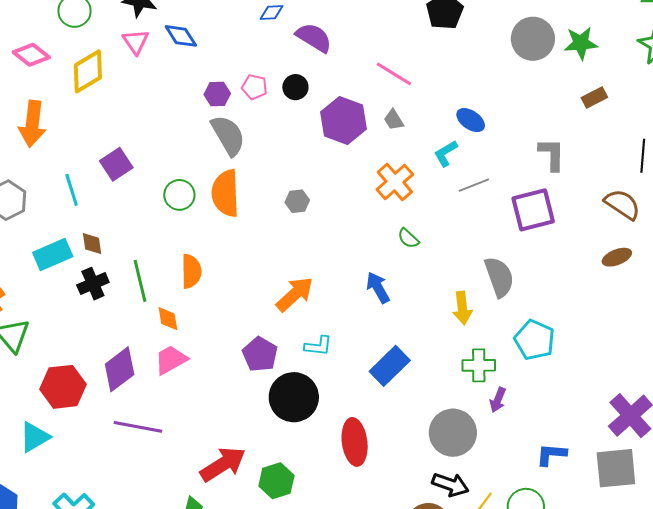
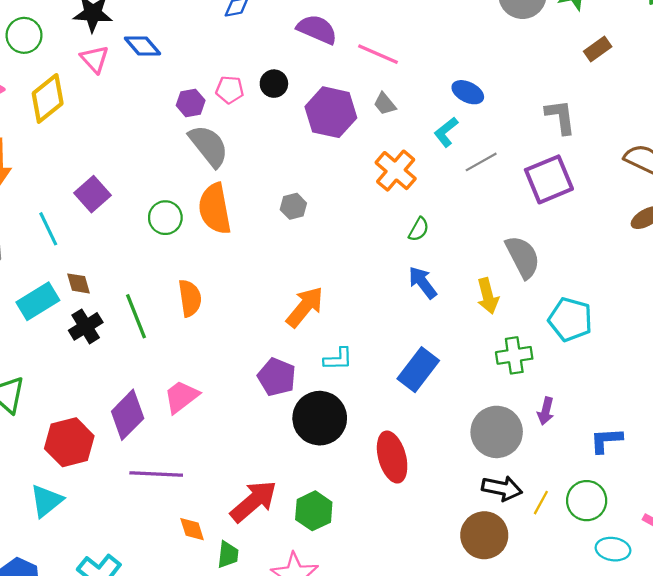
purple semicircle: (314, 38) -> (317, 29), moved
green semicircle: (408, 238) -> (419, 229), turned -95
blue arrow: (378, 288) -> (423, 283), moved
orange diamond: (168, 319) -> (192, 529), moved
purple arrow: (498, 400) -> (546, 411), moved

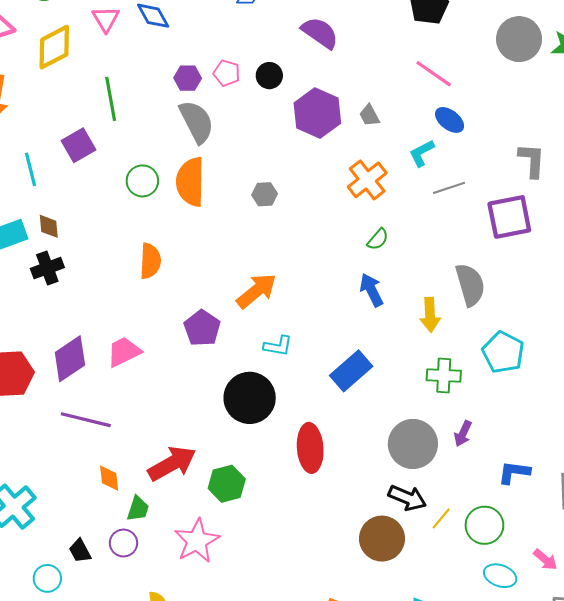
pink line: (378, 54) -> (434, 74), moved
green line: (136, 316) -> (111, 99), moved
purple pentagon: (277, 377) -> (202, 328), moved

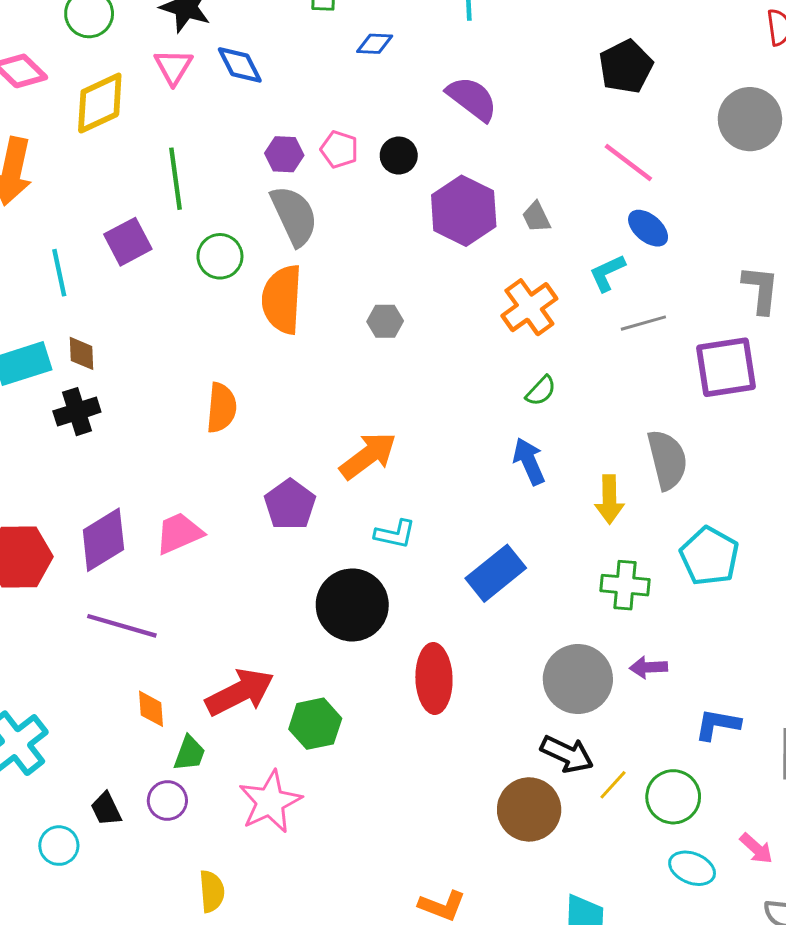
green circle: (142, 181) -> (220, 256), moved
purple arrow: (463, 434) -> (648, 667), turned 60

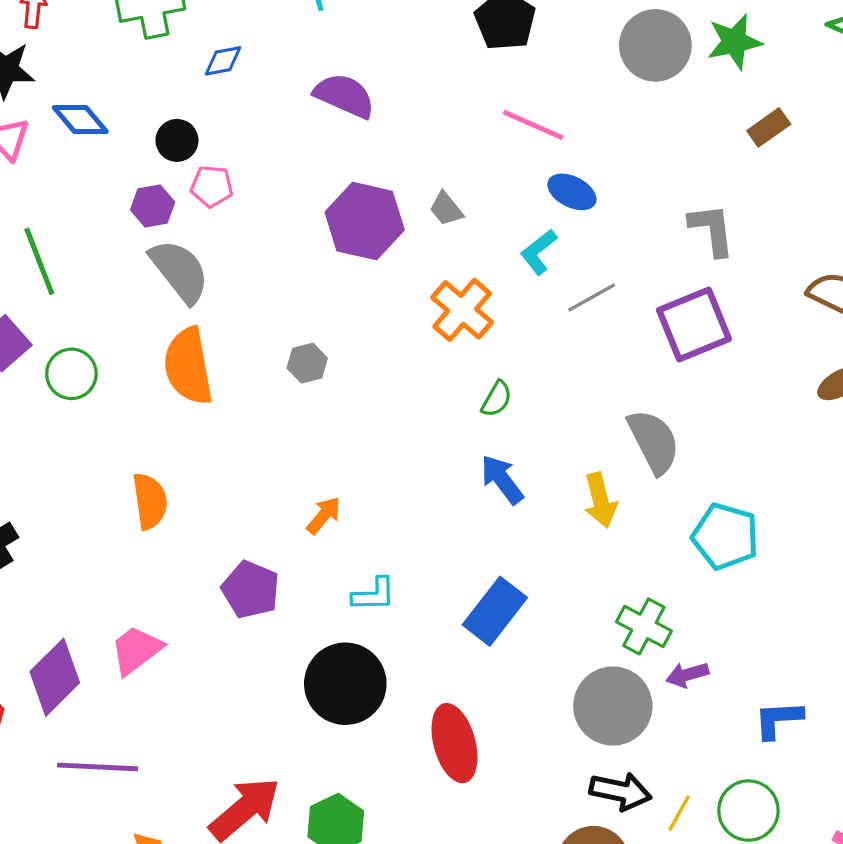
black circle: (399, 156) -> (177, 140), moved
green circle: (220, 256) -> (71, 374), moved
orange arrow: (368, 456) -> (324, 515), size x0.6
green cross: (625, 585) -> (644, 626), moved, turned 36

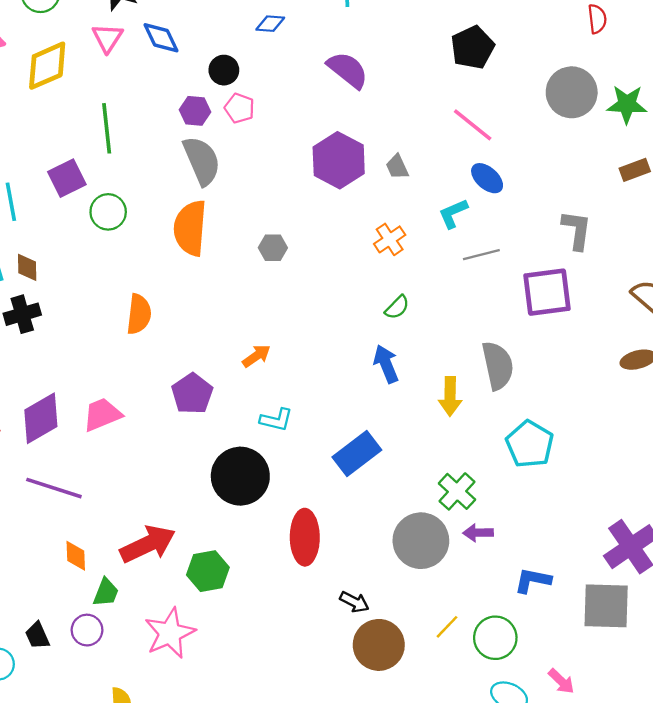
orange cross: (462, 310) -> (390, 239), size x0.7
black arrow: (620, 791) -> (354, 602), moved, size x0.7

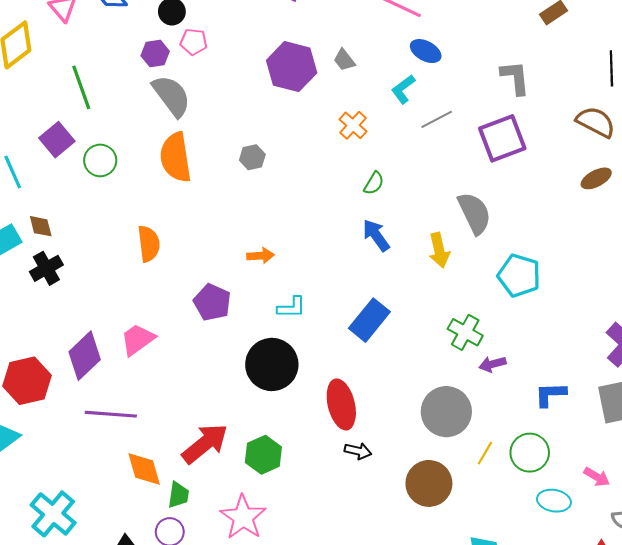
orange arrow: (256, 356) -> (261, 256), turned 45
gray circle: (421, 541) -> (446, 412), moved
orange diamond: (76, 556) -> (144, 469), size x1.4
black arrow: (354, 602) -> (358, 451), moved

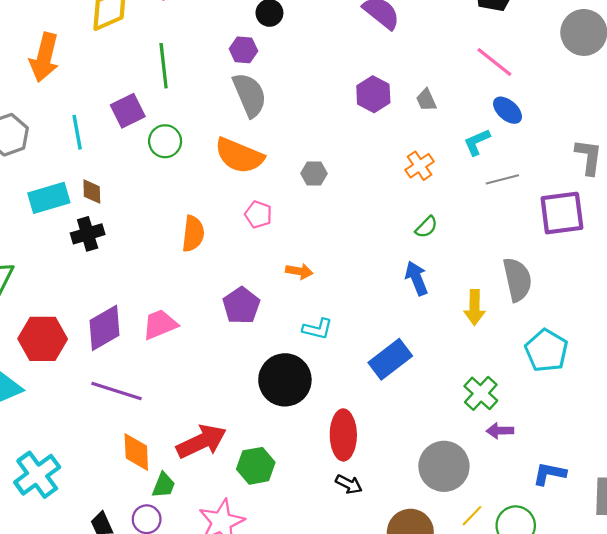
pink pentagon: (194, 42) -> (258, 214), moved
purple hexagon: (292, 67) -> (373, 94), size x0.7
orange semicircle: (176, 157) -> (239, 156), turned -72

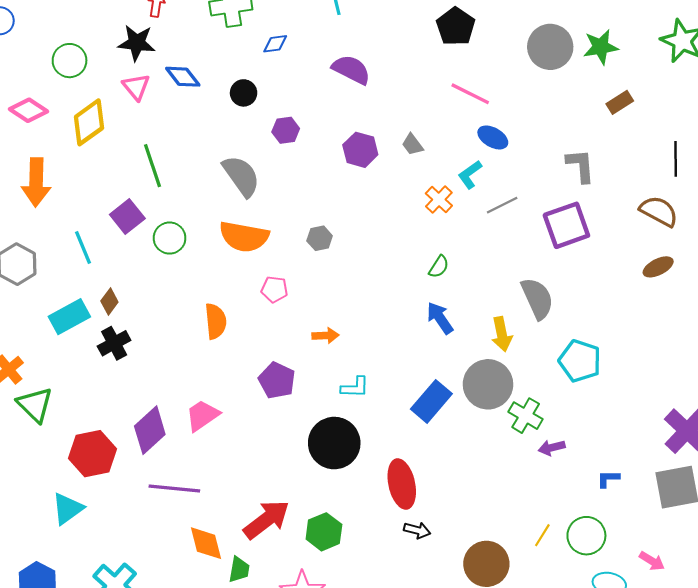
purple hexagon: (243, 50) -> (286, 130), moved
orange cross: (420, 166) -> (439, 200), moved
brown diamond: (92, 191) -> (109, 302), turned 50
gray circle: (444, 466) -> (488, 384), moved
blue L-shape: (549, 474) -> (608, 479), size x0.7

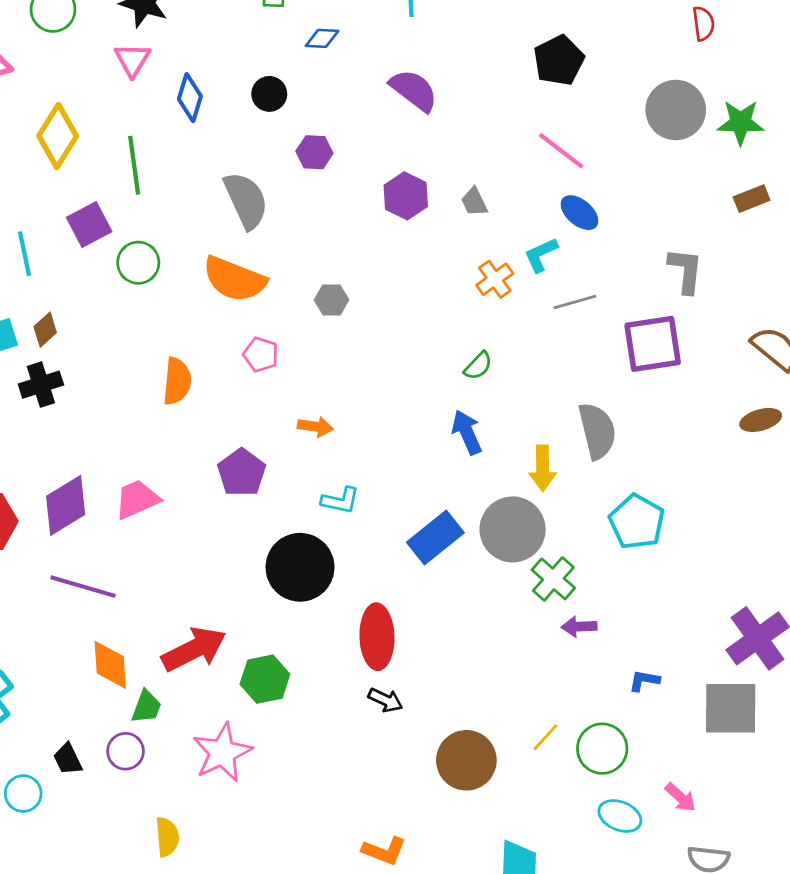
blue diamond: (183, 77) -> (190, 98), moved, turned 44
yellow diamond: (89, 122) -> (58, 136), moved, turned -33

